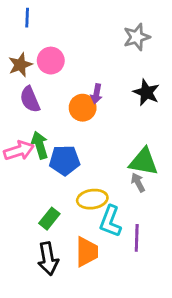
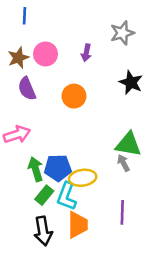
purple arrow: (96, 94) -> (86, 53), moved
green arrow: (40, 145) -> (36, 169), moved
blue pentagon: (65, 160) -> (58, 168), moved
cyan L-shape: (110, 221) -> (67, 196), moved

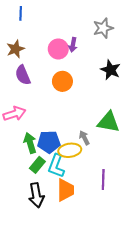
pink circle: (46, 54) -> (58, 49), moved
gray arrow: (123, 163) -> (84, 138), moved

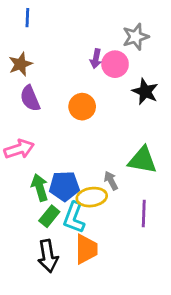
pink circle: (58, 49) -> (115, 64), moved
purple line: (103, 180) -> (144, 214), moved

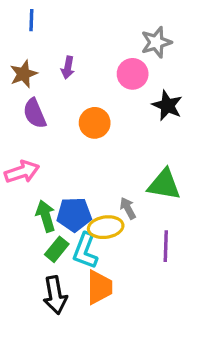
purple arrow: (96, 59) -> (68, 68), moved

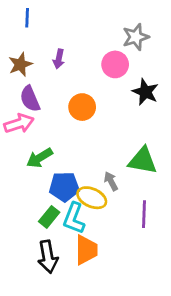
pink arrow: (22, 172) -> (19, 124), moved
green arrow: (46, 216) -> (40, 158), moved, turned -104
yellow ellipse: (106, 227) -> (92, 198), turned 32

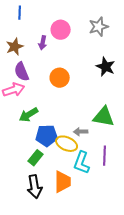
pink circle: (115, 64) -> (61, 30), moved
gray arrow: (111, 181) -> (81, 132), turned -64
cyan L-shape: (74, 218) -> (82, 163), moved

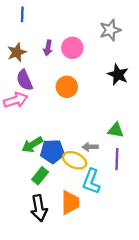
pink circle: (61, 30) -> (72, 48), moved
green arrow: (29, 115) -> (32, 145), moved
green triangle: (104, 117) -> (116, 130), size x0.7
purple line: (105, 156) -> (117, 159), moved

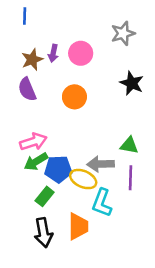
brown star: (17, 52) -> (32, 60), moved
pink arrow: (16, 100) -> (33, 142), moved
gray arrow: (90, 147) -> (101, 164), size x1.5

